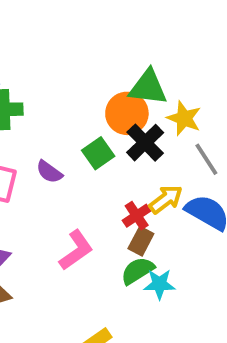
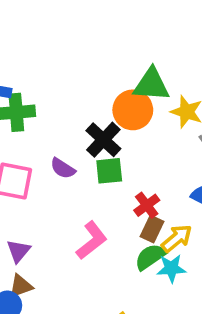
black cross: (145, 143) -> (103, 140), moved
green square: (98, 153) -> (109, 171), moved, turned 32
yellow arrow: (166, 199) -> (177, 238), moved

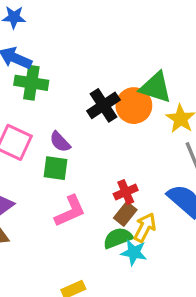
black cross: (103, 140) -> (103, 105), moved
green square: (109, 171) -> (55, 168), moved
yellow arrow: (177, 238) -> (145, 227), turned -36

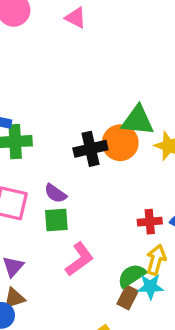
black cross: (103, 105) -> (90, 149), turned 32
red cross: (126, 192) -> (150, 222), moved, turned 30
brown rectangle: (125, 214) -> (128, 297), moved

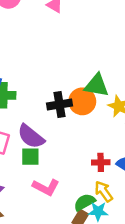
purple semicircle: (55, 193) -> (31, 136), size x1.6
pink L-shape: (79, 259) -> (46, 187), turned 60
yellow arrow: (156, 260) -> (104, 191), turned -55

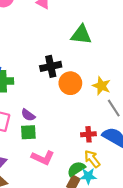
green triangle: (97, 85) -> (81, 35), moved
black cross: (60, 104) -> (51, 66), moved
purple semicircle: (31, 136) -> (28, 115), size x0.6

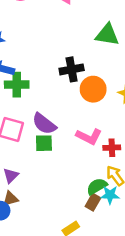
purple semicircle: (28, 115) -> (44, 124), size x1.5
pink L-shape: (43, 158) -> (89, 136), moved

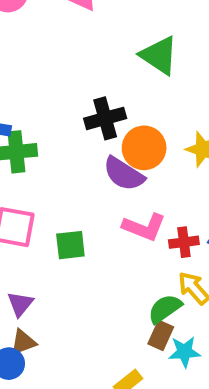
green triangle: (107, 35) -> (159, 55), turned 30
purple semicircle: (44, 124) -> (124, 174), moved
cyan star: (110, 195) -> (184, 352), moved

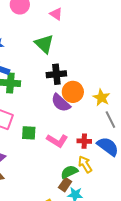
green triangle: (159, 55) -> (44, 44), moved
pink L-shape: (144, 227) -> (57, 141), moved

